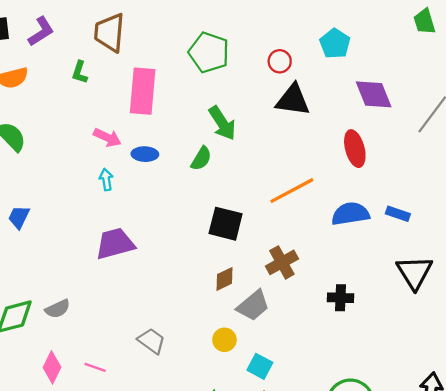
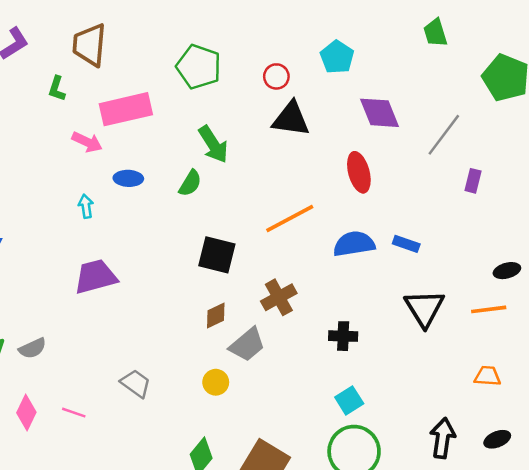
pink rectangle: (143, 91) -> (126, 109), turned 72
pink arrow: (107, 138) -> (87, 142), moved
cyan square: (260, 366) -> (349, 400), moved, turned 30

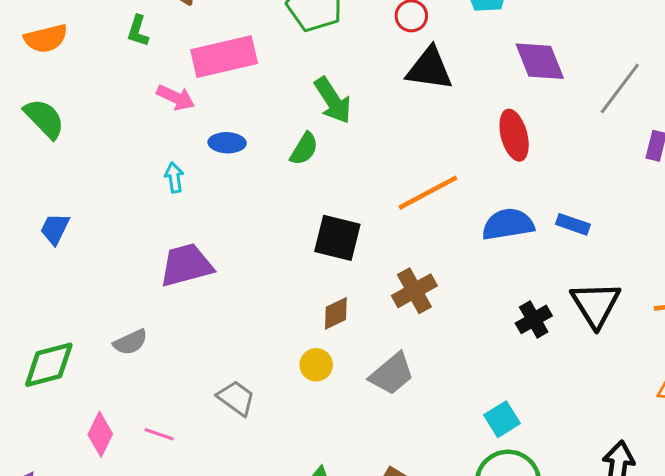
black cross: (343, 336) -> (534, 319), moved, turned -32
gray trapezoid: (247, 345) -> (392, 374), moved
gray semicircle: (32, 348) -> (130, 342), moved
yellow circle: (216, 382) -> (316, 365), moved

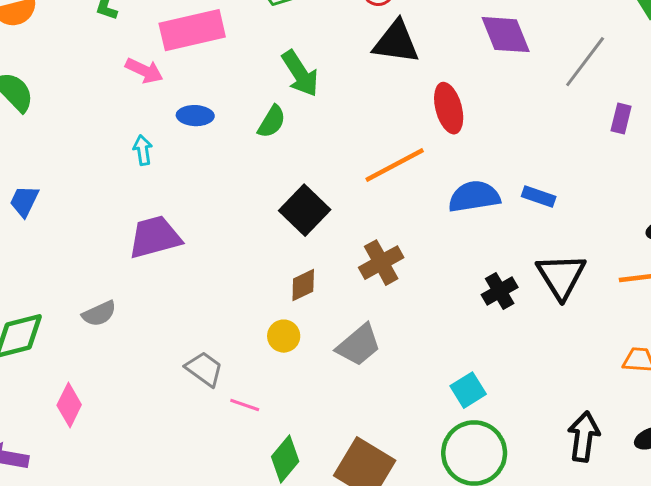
red ellipse: (514, 135) -> (449, 108), moved
black square: (337, 238) -> (305, 210), turned 30
pink line: (159, 434) -> (245, 405), moved

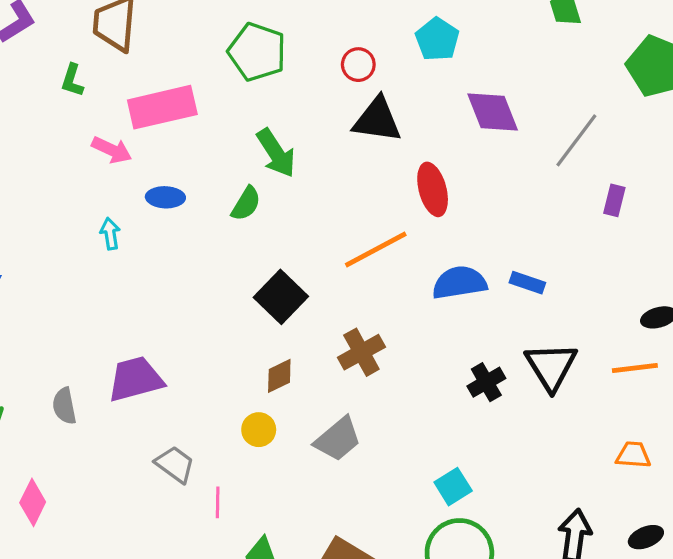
purple trapezoid: (155, 237) -> (135, 379), moved
gray semicircle: (99, 314) -> (64, 406), turned 104
pink line: (245, 405) -> (218, 502), turned 72

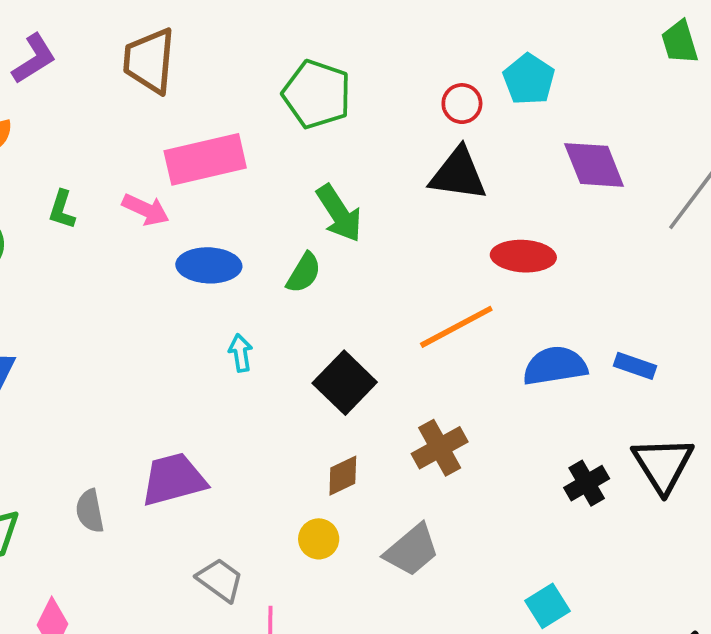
red circle: (358, 65) -> (462, 104), moved
green L-shape: (72, 80) -> (62, 210), moved
red ellipse: (433, 189) -> (523, 256), turned -72
blue ellipse: (165, 197) -> (209, 265), size x1.4
cyan arrow: (110, 234) -> (241, 353), moved

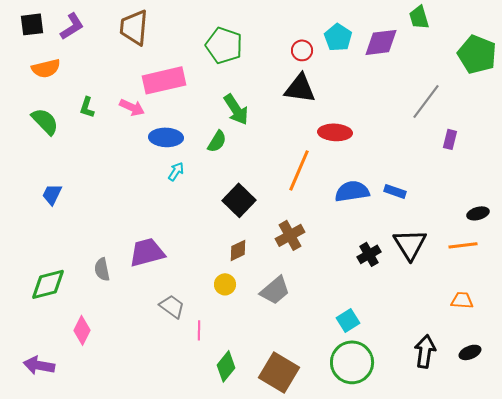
purple diamond: (594, 165) -> (381, 42), moved, turned -75
orange line: (456, 327) -> (299, 170), turned -39
cyan arrow: (241, 353) -> (176, 171), moved, turned 42

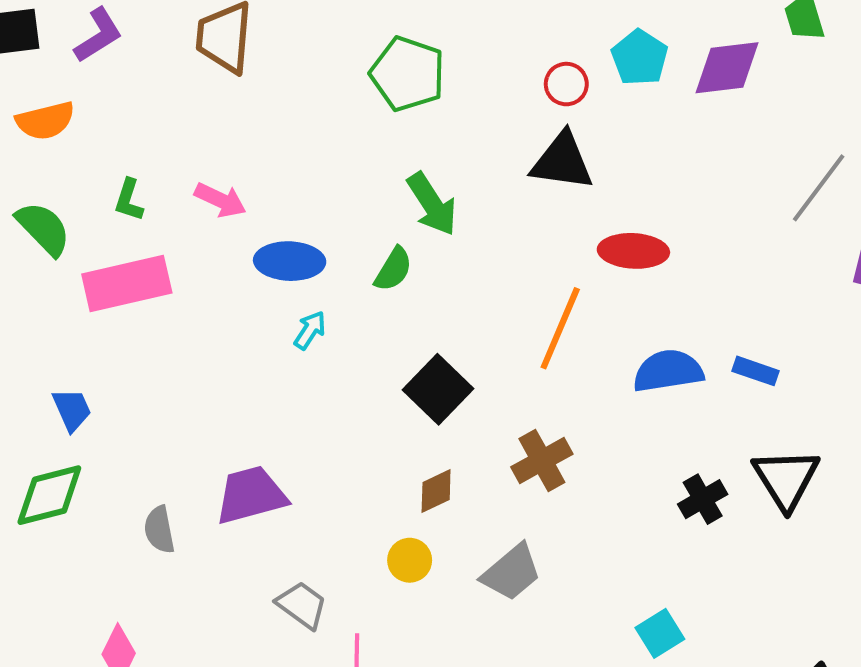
pink rectangle: (164, 80) -> (127, 283), moved
blue trapezoid: (52, 194) -> (72, 410), moved, turned 130
green diamond: (48, 284) -> (49, 495), moved

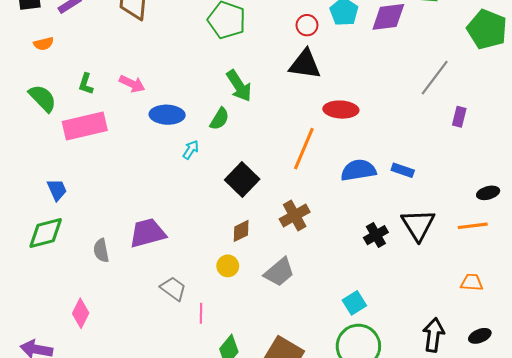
orange semicircle: (45, 121) -> (44, 44), size x0.7
cyan arrow: (310, 330) -> (191, 150), moved

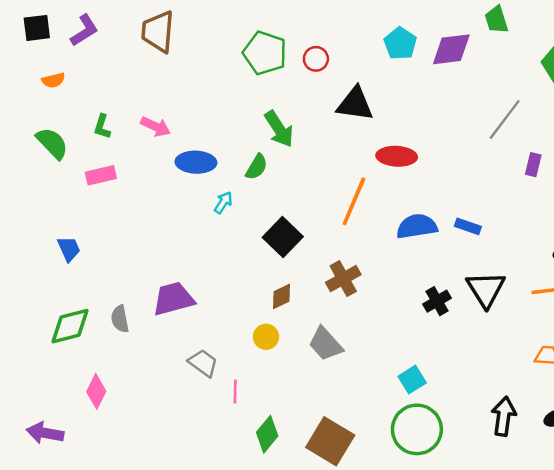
red circle: (307, 25) -> (316, 59), moved
pink rectangle: (85, 126) -> (101, 175), size x0.6
green diamond: (46, 233) -> (70, 326), moved
gray trapezoid: (279, 272) -> (325, 344), turned 88

